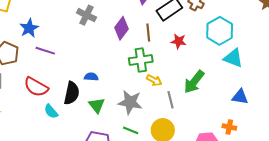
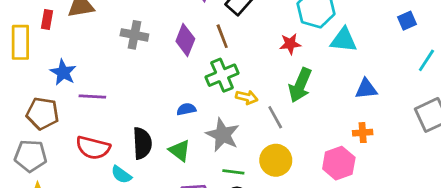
red star: (179, 41) -> (290, 44), moved
blue semicircle: (91, 77) -> (186, 109), moved
gray star: (130, 102) -> (223, 135), turned 30

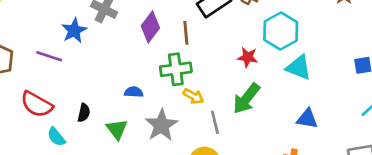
blue star: (63, 72) -> (74, 31), moved
black semicircle: (142, 143) -> (84, 113), size x0.6

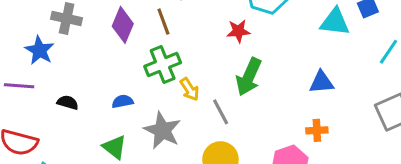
cyan triangle: (299, 67) -> (335, 22), moved
yellow arrow: (193, 96) -> (189, 89), turned 42
black semicircle: (84, 113) -> (68, 103), moved, turned -72

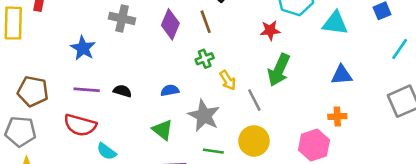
cyan triangle: (335, 22) -> (335, 23), moved
blue star: (39, 50) -> (83, 48), moved
green cross: (163, 65) -> (205, 59), size x0.6
purple line: (19, 86) -> (87, 90), moved

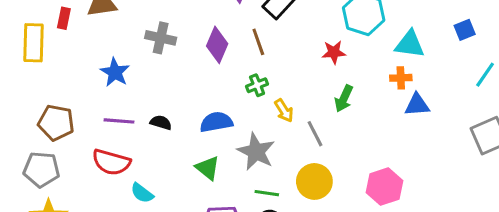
green arrow: (279, 70) -> (344, 99), size x0.7
blue semicircle: (170, 90) -> (216, 122), size x1.5
orange cross: (337, 116) -> (401, 78), moved

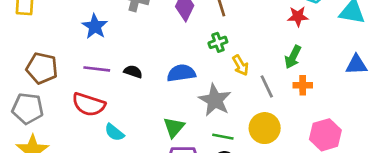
red star: (334, 52) -> (298, 16), moved
orange cross: (401, 78) -> (303, 85), moved
green triangle: (208, 168) -> (174, 127), moved, turned 30

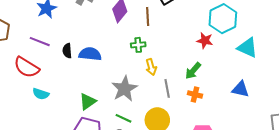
black semicircle: (133, 72) -> (67, 51), turned -128
blue semicircle: (181, 73) -> (90, 54), moved
cyan semicircle: (114, 132) -> (41, 94), turned -35

